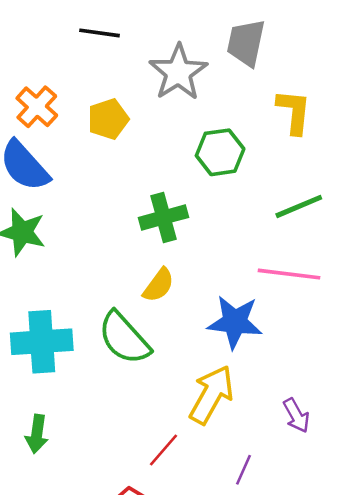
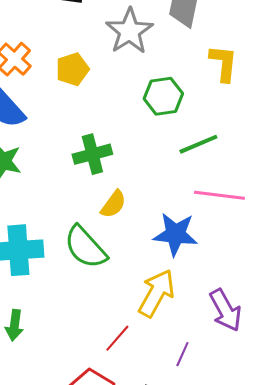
green line: (299, 206) -> (198, 144), moved
green cross: (164, 217) -> (92, 154), moved
purple arrow: (296, 416) -> (225, 310), size x1.5

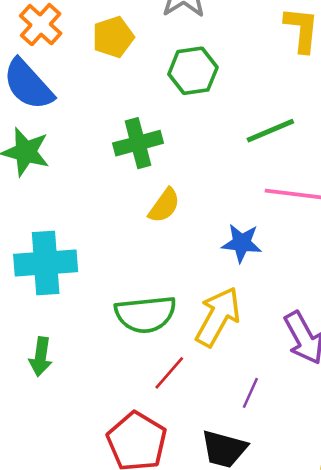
green hexagon: (163, 96) -> (193, 71), moved
blue star: (175, 234) -> (242, 243), size x0.7
green semicircle: (85, 247) -> (145, 314), moved, turned -54

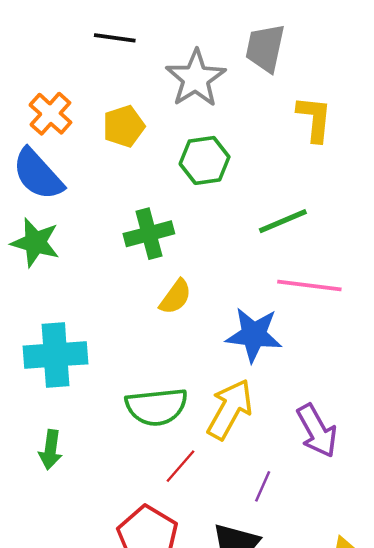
blue star: (242, 243) -> (254, 335), size x1.4

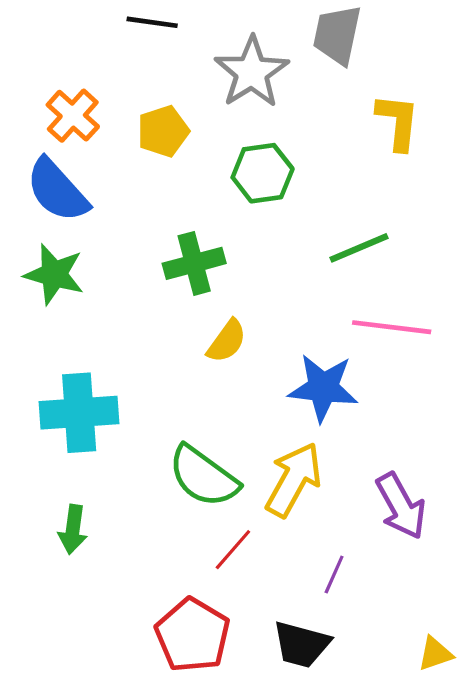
green semicircle: (157, 407) -> (203, 476), turned 42

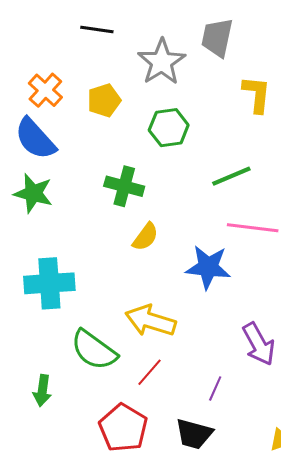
green cross: (194, 263) -> (124, 186), turned 30
green semicircle: (203, 476) -> (94, 350), moved
yellow arrow: (294, 480) -> (151, 321), moved, turned -102
green arrow: (73, 529) -> (42, 390), moved

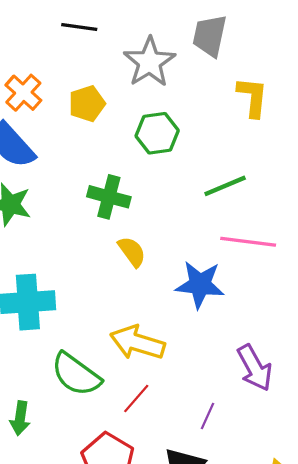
yellow semicircle: (145, 237) -> (132, 252), turned -72

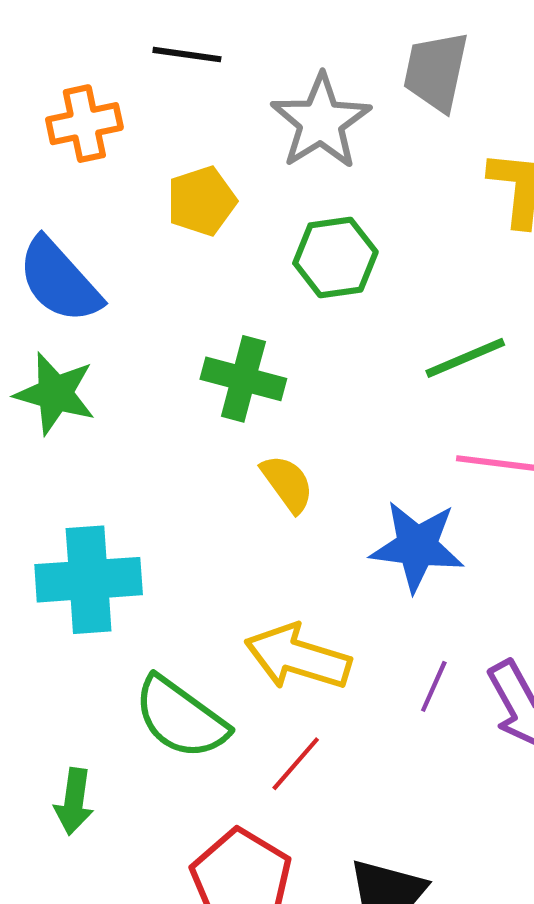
orange cross: (23, 93) -> (84, 124), moved, turned 36
purple line: (208, 416) -> (434, 686), moved

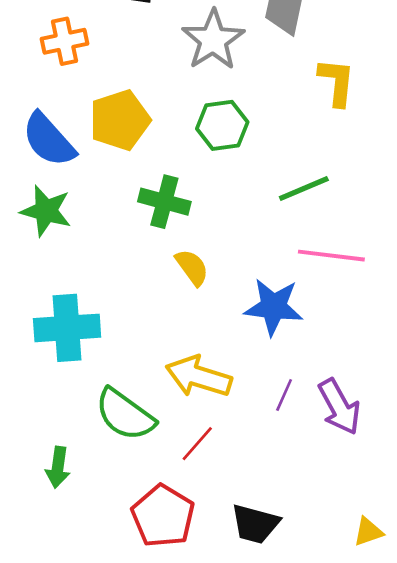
yellow pentagon: (202, 201) -> (120, 120), moved, size x1.4

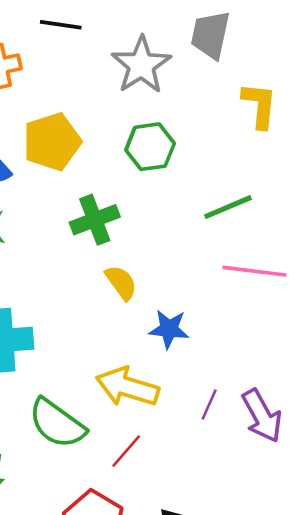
green cross: (164, 202) -> (95, 220), turned -36
blue star: (274, 307) -> (169, 329), moved, size x0.7

